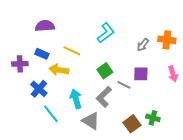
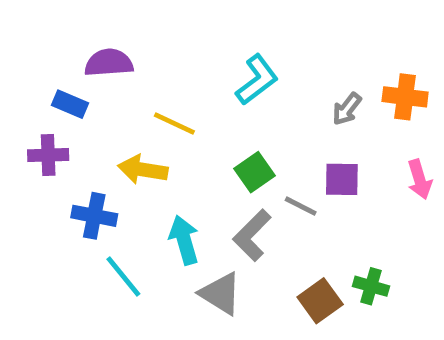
blue rectangle: (42, 54) -> (70, 104), moved
blue cross: (39, 89) -> (94, 216), turned -30

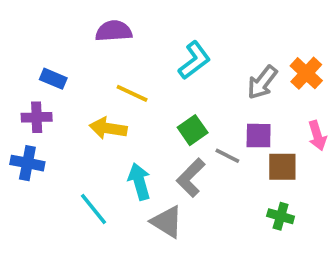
purple semicircle: (109, 63) -> (114, 31), moved
orange cross: (405, 97) -> (306, 73), turned 36
gray arrow: (347, 109) -> (262, 82), size x1.4
blue cross: (94, 216) -> (27, 163), moved
brown square: (320, 301) -> (282, 167), moved, turned 36

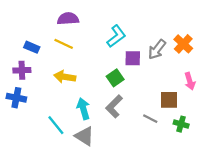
yellow line: (132, 93) -> (64, 44), moved
purple square: (259, 136) -> (133, 58), moved
gray line: (227, 156) -> (150, 119), moved
green cross: (281, 216) -> (181, 124), moved
gray triangle: (167, 222) -> (84, 136), moved

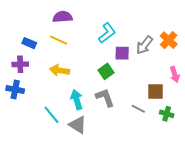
gray L-shape: (114, 106) -> (105, 98), turned 115

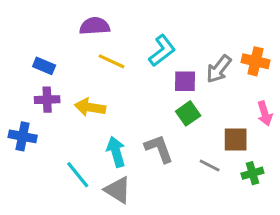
yellow line: (59, 40) -> (111, 61), moved
orange cross: (169, 40) -> (256, 61), turned -30
purple cross: (20, 64) -> (47, 100), moved
green square: (106, 71) -> (188, 113), moved
green cross: (167, 114) -> (252, 173), turned -32

